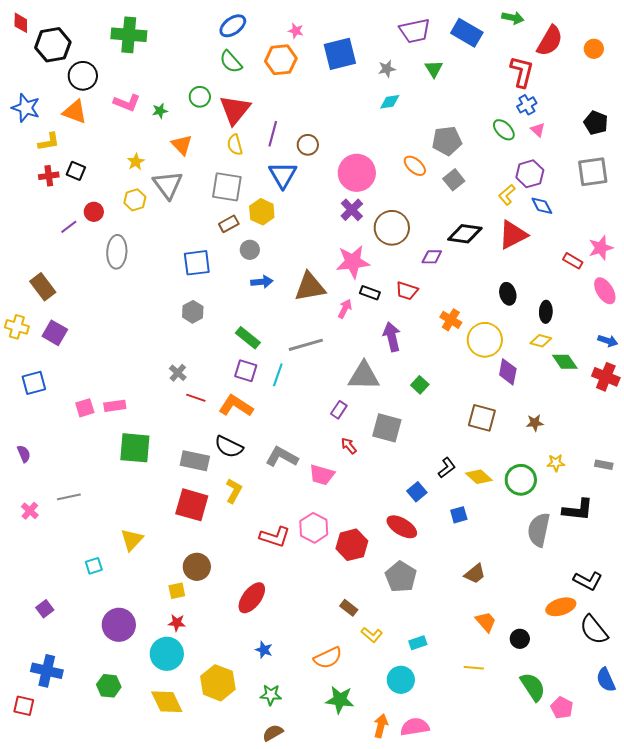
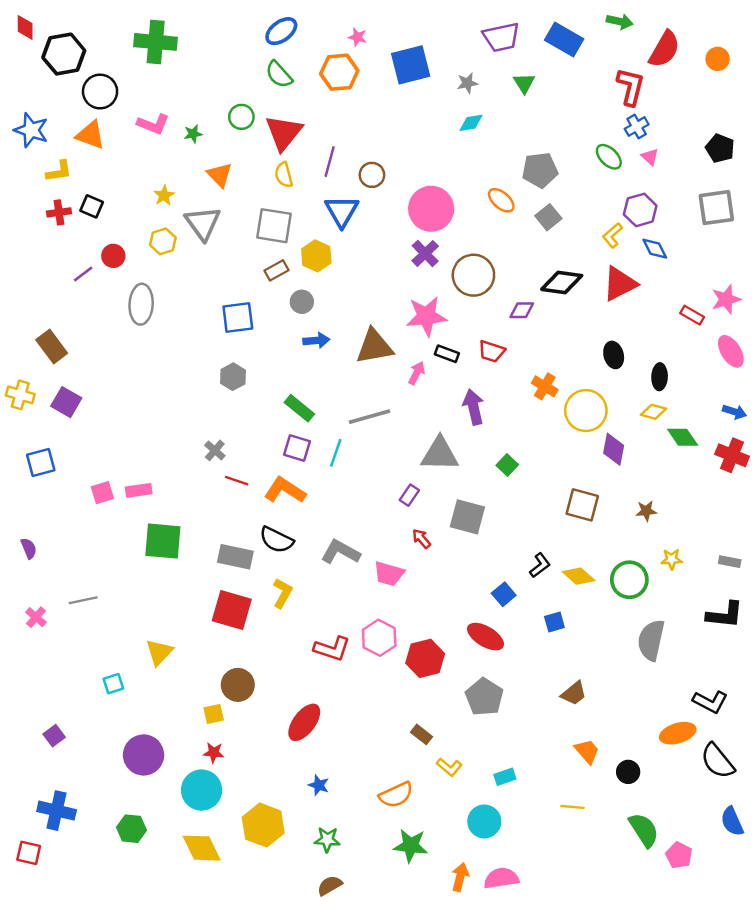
black L-shape: (578, 510) -> (725, 615), moved

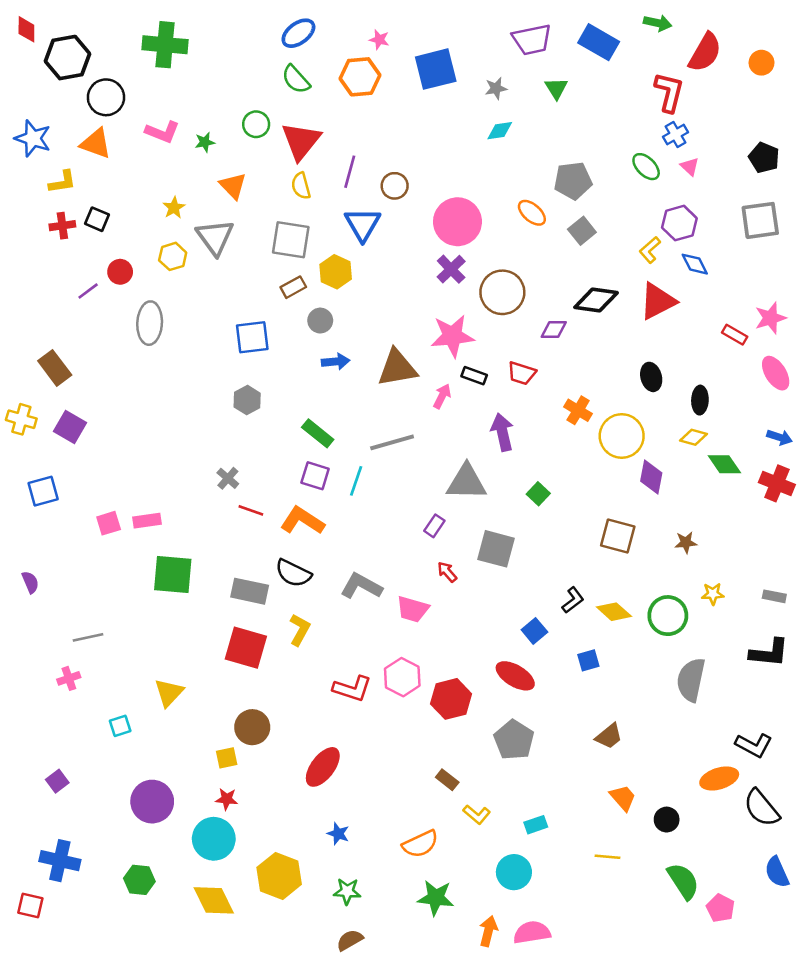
pink cross: (36, 617) -> (69, 678), moved, turned 30

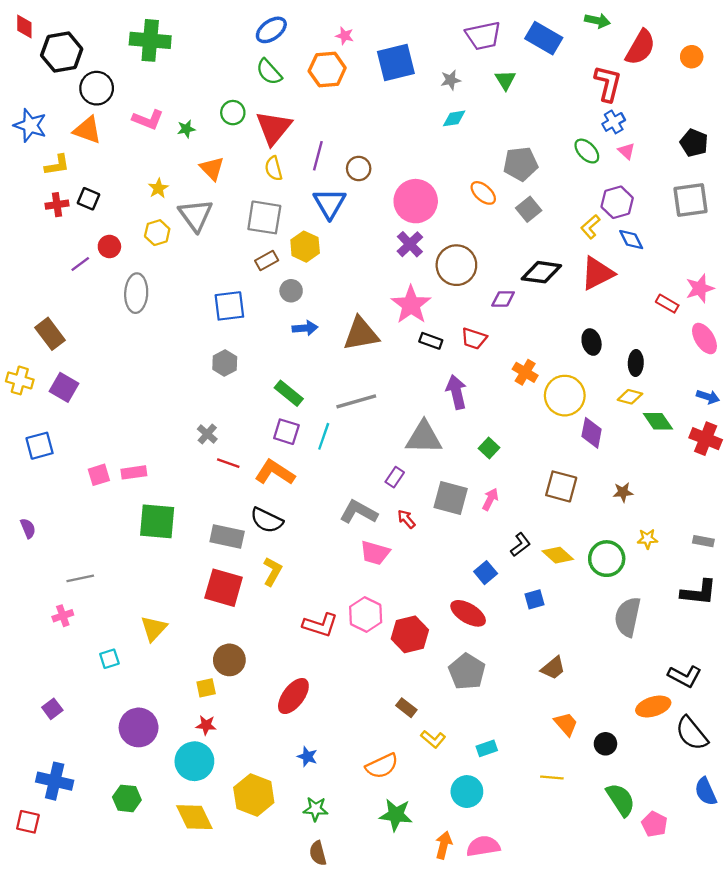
pink star: (452, 336) -> (411, 305), turned -30
pink arrow: (442, 396) -> (490, 499), moved
gray L-shape: (361, 586) -> (359, 512), moved
brown semicircle: (350, 940) -> (318, 853), turned -75

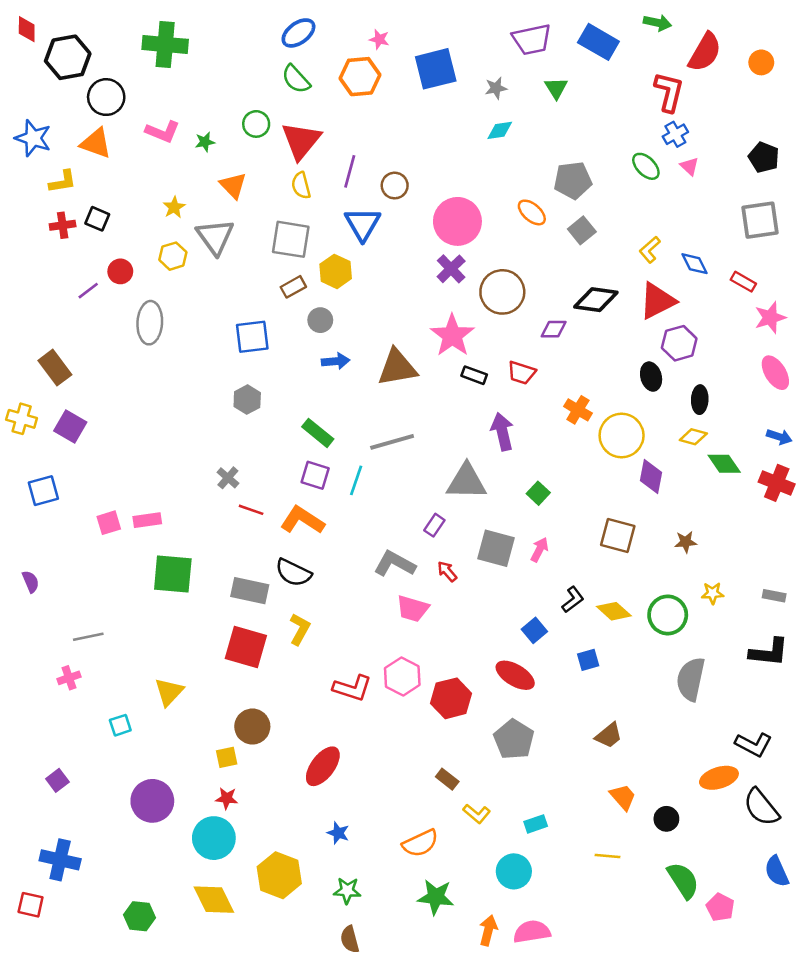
purple hexagon: (617, 202) -> (679, 343), moved
red rectangle: (667, 304) -> (743, 282), moved
green hexagon: (127, 798) -> (140, 916), moved

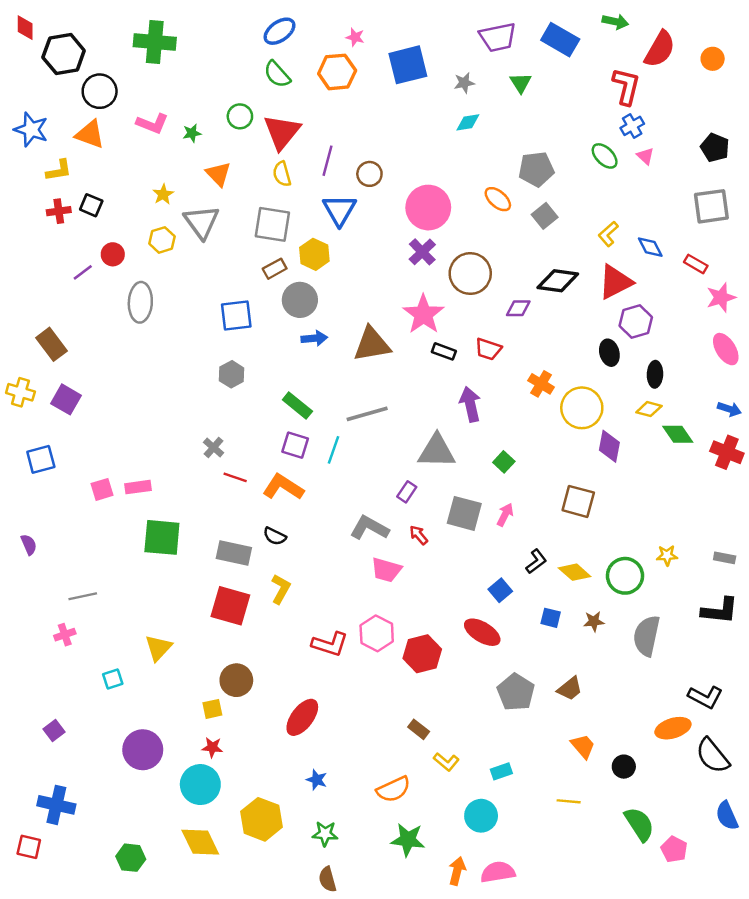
gray circle: (320, 320) -> (300, 300), size x1.5
brown star: (686, 542) -> (594, 621), moved
black semicircle: (293, 573) -> (275, 536), size x0.7
blue square: (588, 660) -> (551, 618), turned 30
gray pentagon: (514, 739) -> (516, 692), moved

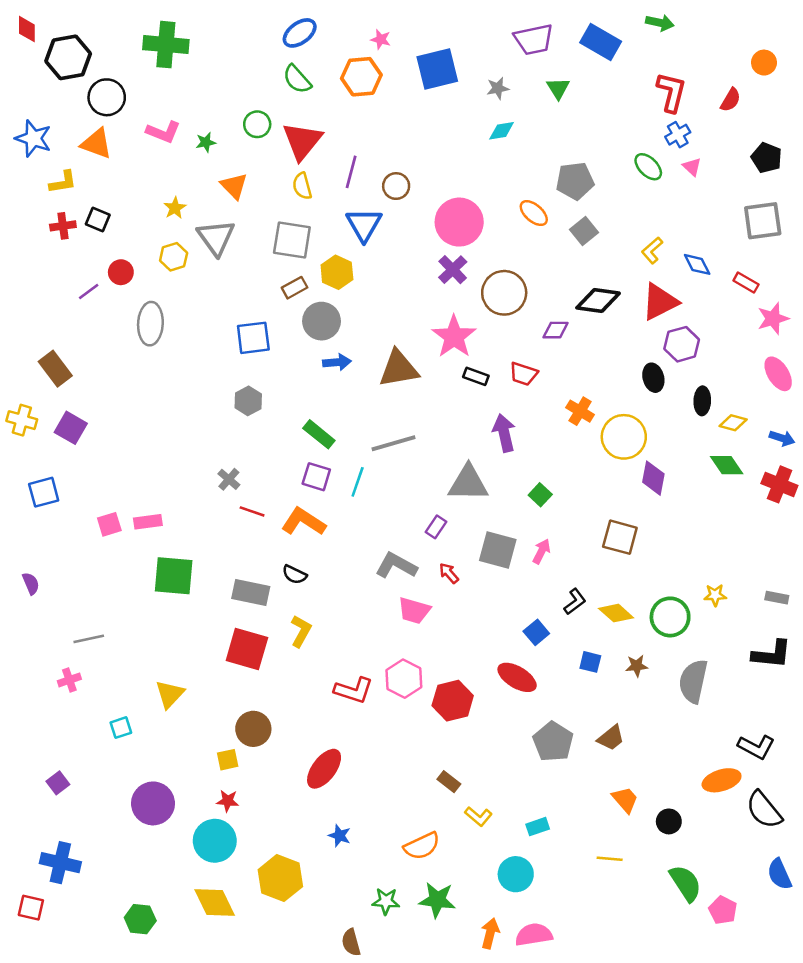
red semicircle: (660, 49) -> (731, 100), moved, size x0.6
yellow diamond: (649, 409) -> (733, 423), moved
green star: (325, 834) -> (386, 901), moved

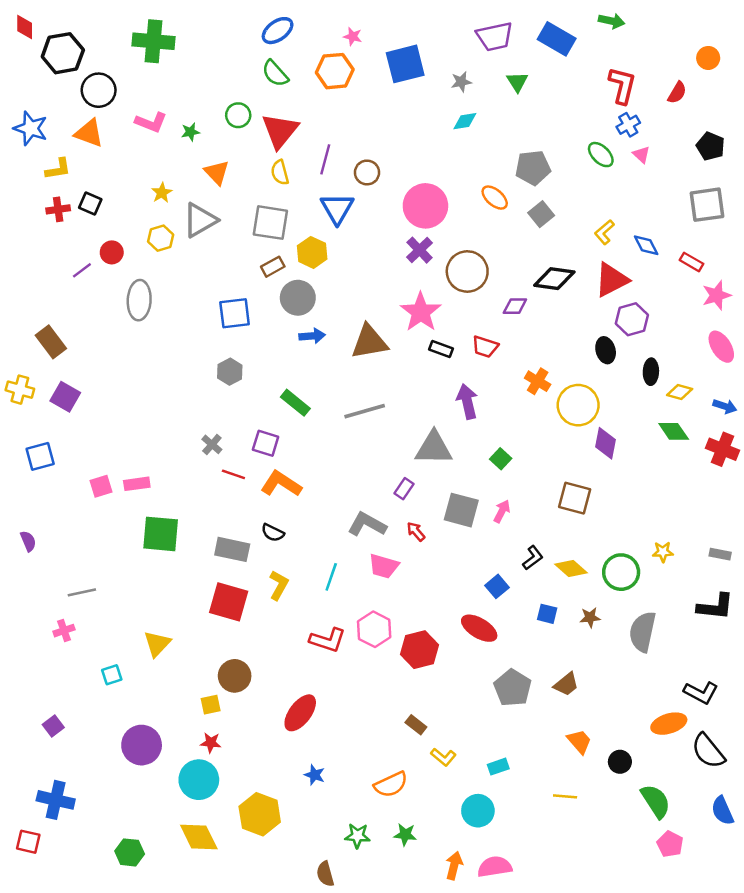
gray triangle: (216, 237) -> (200, 220), turned 36
purple square: (316, 477) -> (266, 443), moved
cyan line: (358, 482) -> (331, 577), moved
green semicircle: (686, 883) -> (656, 801), moved
green star: (437, 900) -> (405, 835), size x0.7

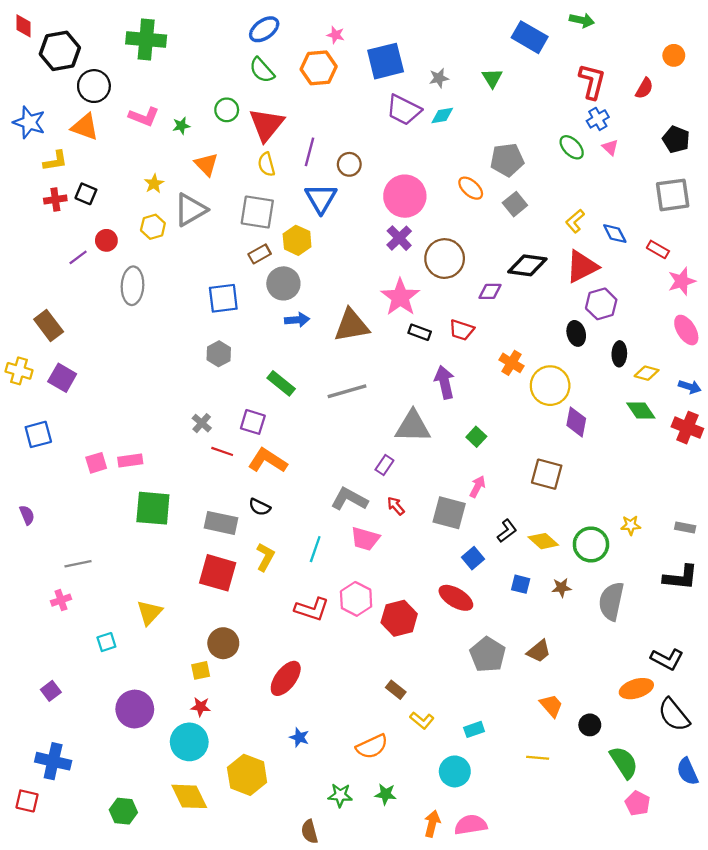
purple trapezoid: (495, 36) -> (404, 110), moved, turned 39
gray square: (461, 510) -> (449, 513), moved

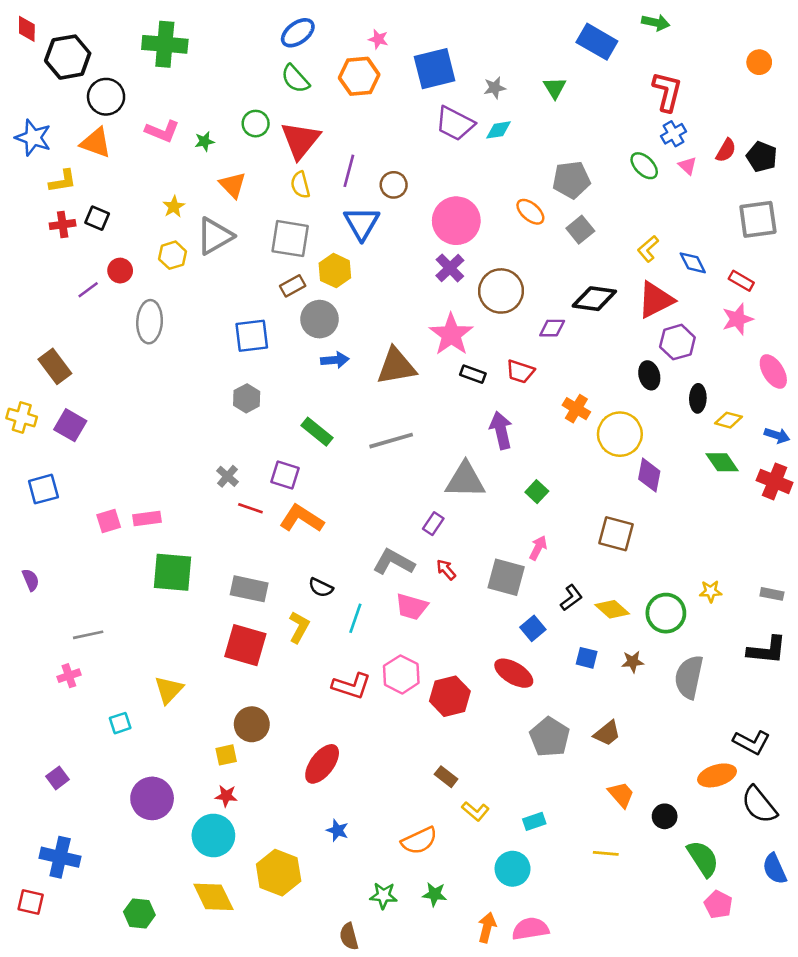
red semicircle: (644, 88) -> (726, 150), moved
pink star: (682, 281) -> (737, 319), moved
black semicircle: (260, 507) -> (321, 588), moved

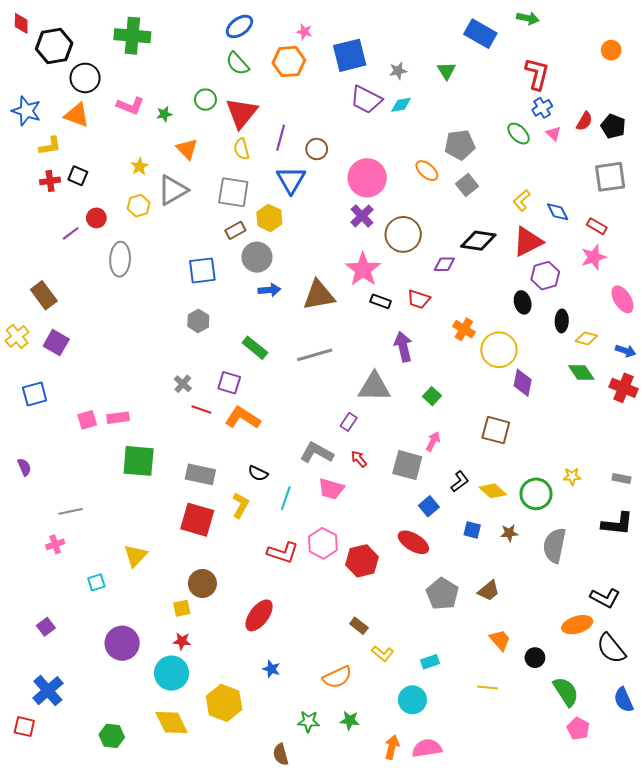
yellow cross: (22, 418) -> (17, 336), turned 35
blue cross: (60, 857) -> (48, 691), turned 36

